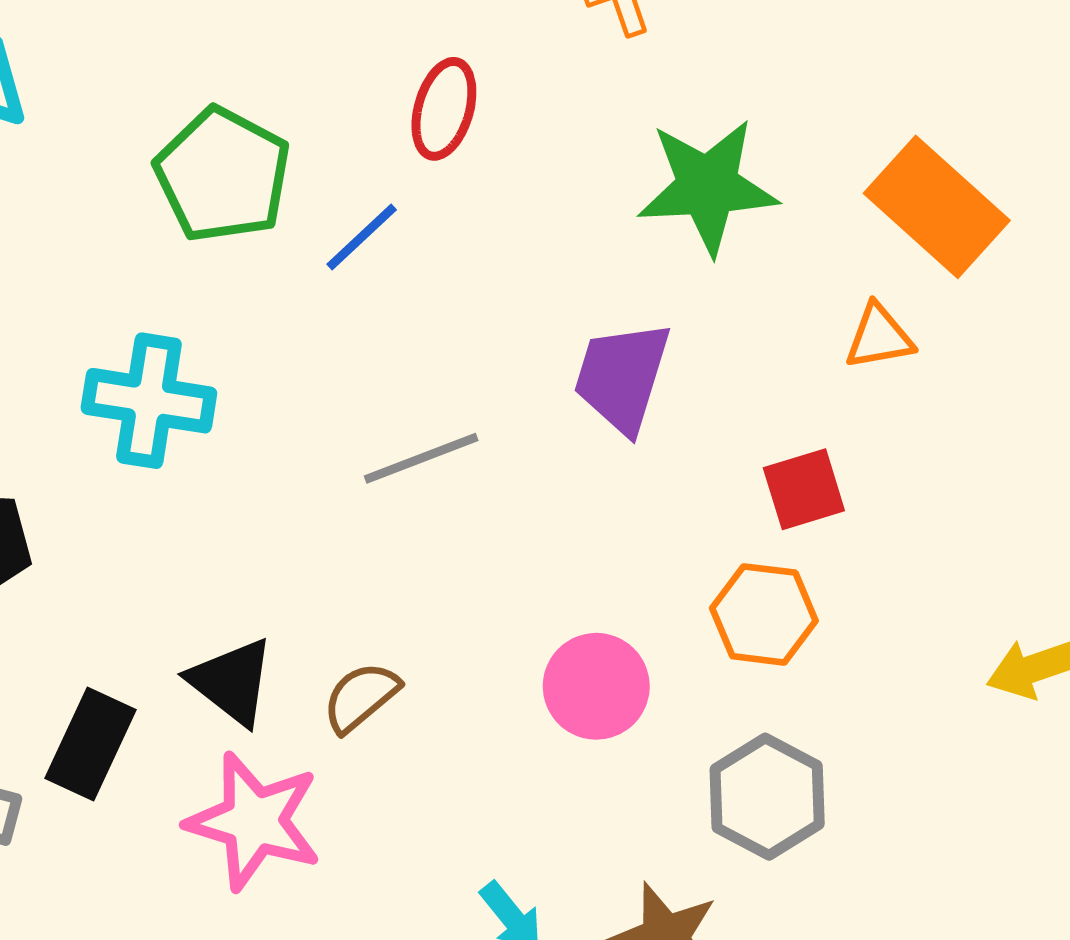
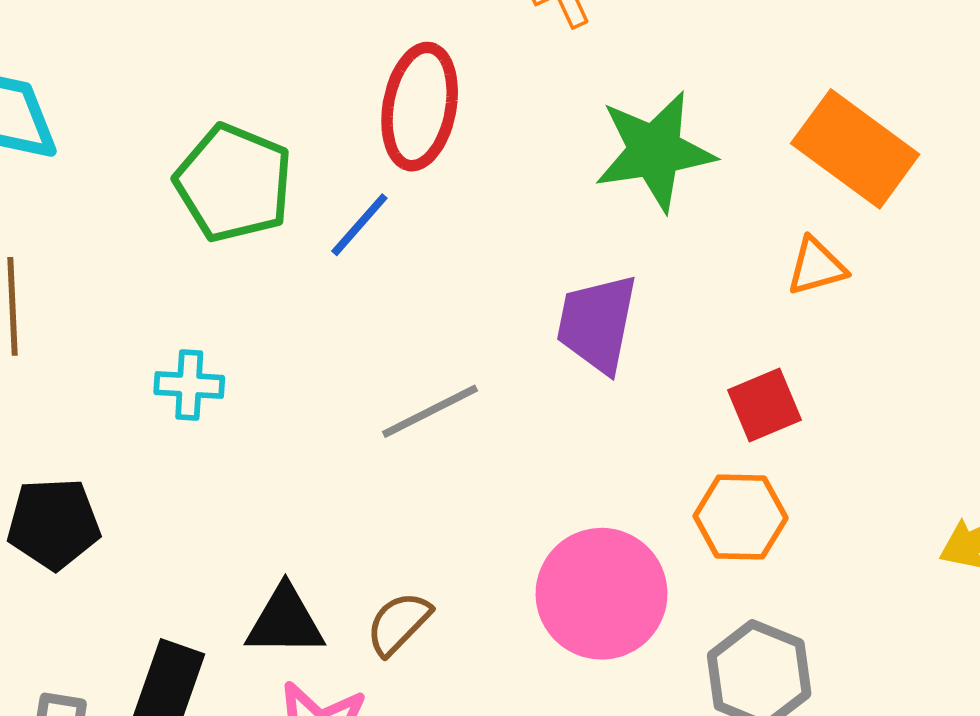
red ellipse: (444, 109) -> (420, 107), size x1.4
cyan cross: (149, 401) -> (189, 385), size x0.6
black triangle: (232, 682) -> (285, 621), turned -32
pink circle: (596, 686) -> (602, 594), size x1.4

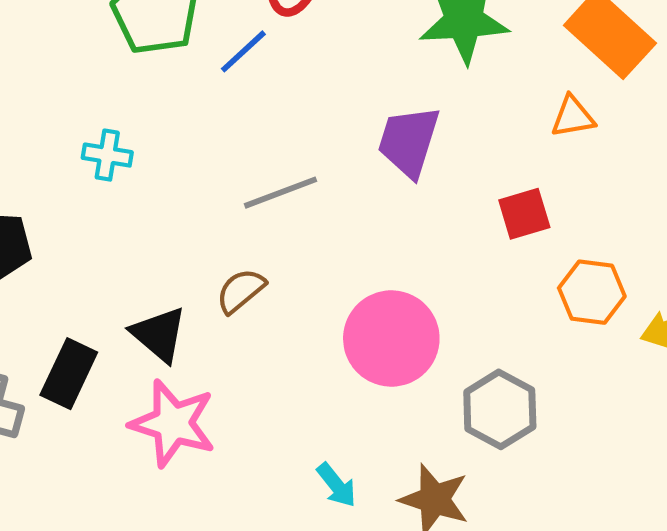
orange hexagon: (741, 517) -> (592, 292), moved
black triangle: (285, 621) -> (159, 334), turned 34
brown semicircle: (398, 623) -> (241, 291), moved

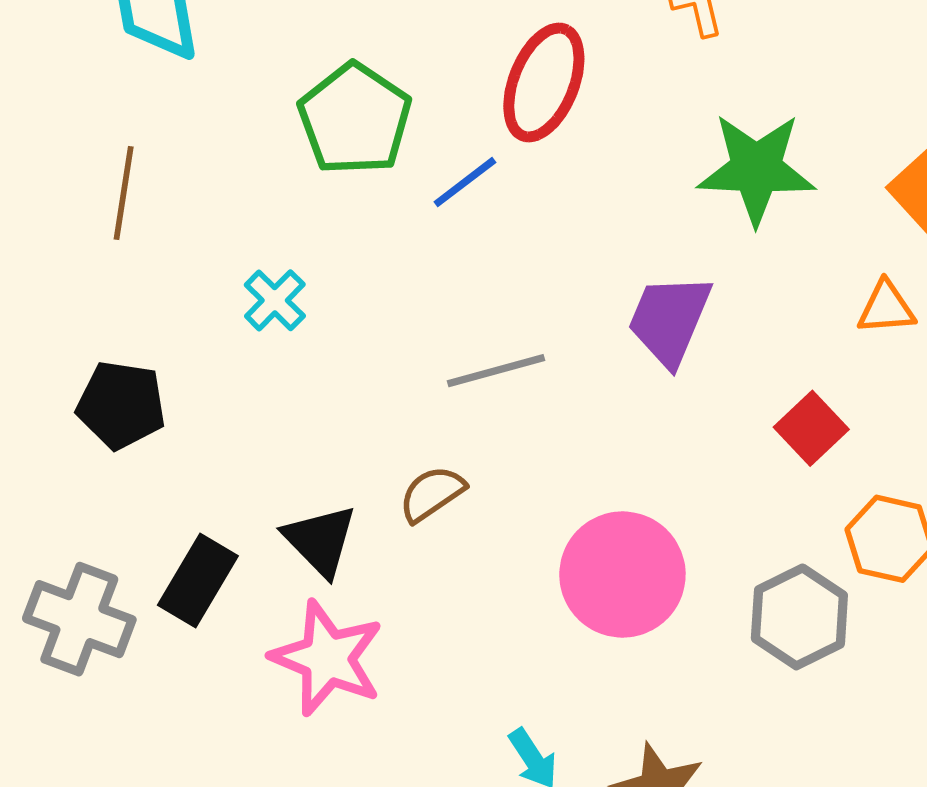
cyan cross: (107, 155) -> (275, 300), turned 30
red square: (524, 214) -> (811, 428), turned -32
gray hexagon: (500, 409) -> (799, 617), moved

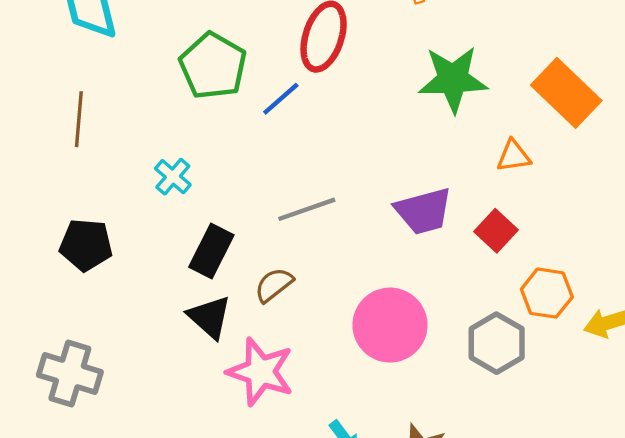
orange triangle: (886, 308) -> (514, 156), moved
purple trapezoid: (669, 320) -> (424, 211), moved, turned -124
black rectangle: (198, 581) -> (211, 251), moved
pink star: (327, 658) -> (260, 372), moved

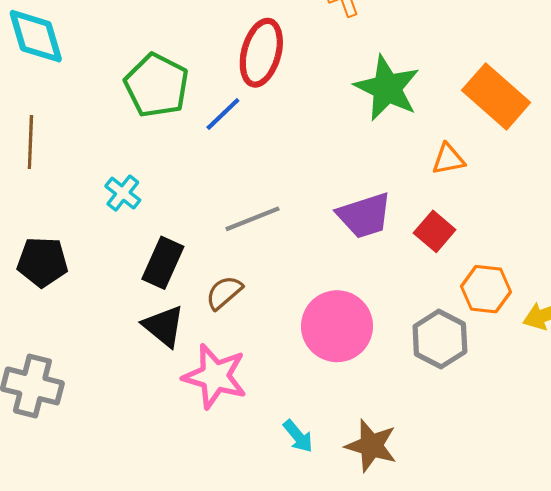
green star: (453, 79) -> (387, 88), turned 30

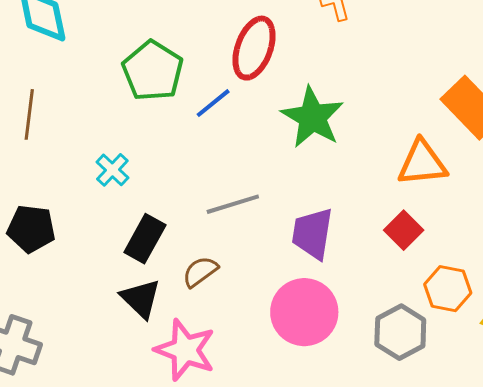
green star: (387, 88) -> (312, 117), moved
orange triangle: (448, 159) -> (422, 163), size x1.6
purple trapezoid: (364, 216) -> (312, 233), moved, turned 112

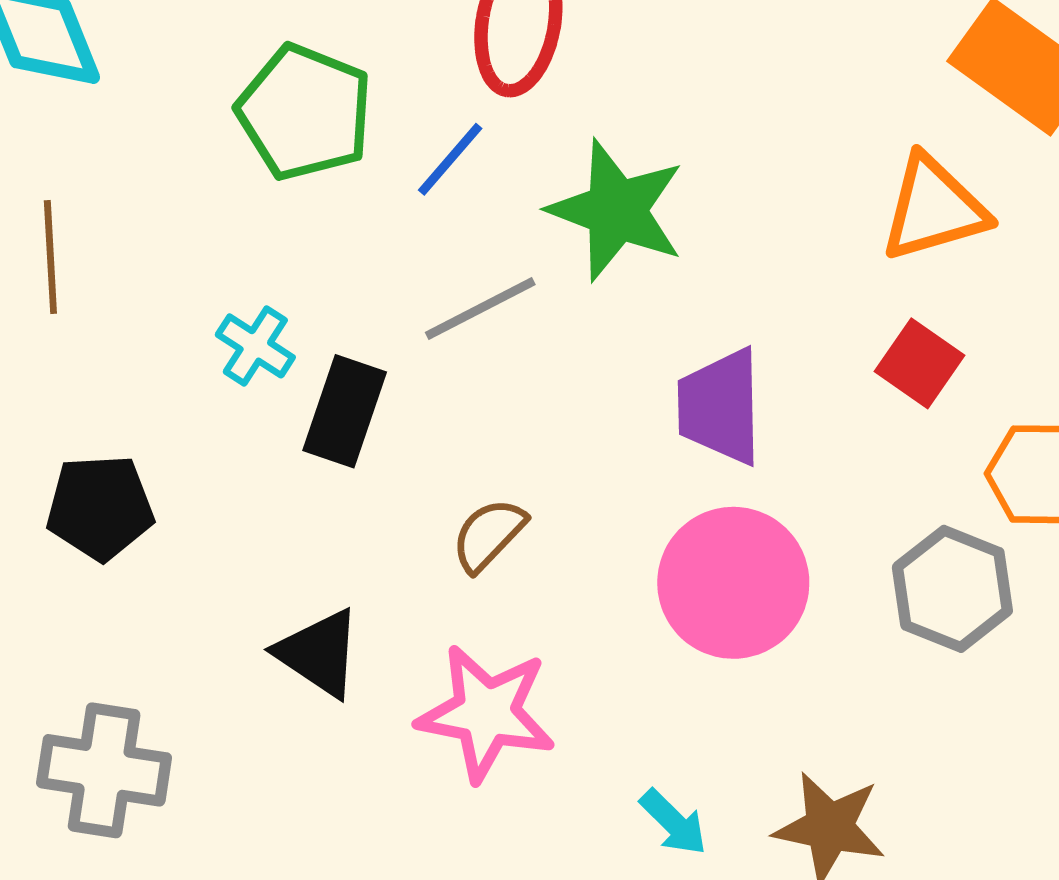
green star: (312, 117) -> (616, 210), moved
gray line: (233, 204) -> (480, 309), moved
black rectangle: (145, 239) -> (345, 411), moved
black triangle: (141, 299) -> (319, 653), moved

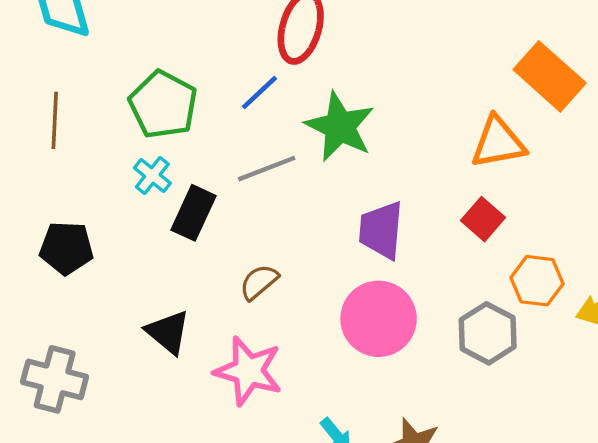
green pentagon: (305, 112) -> (163, 105), moved

